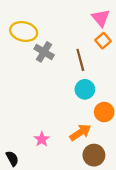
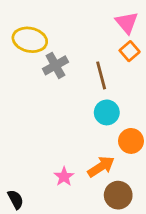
gray cross: (44, 52) -> (55, 65), turned 30
pink star: (42, 139) -> (64, 177), moved

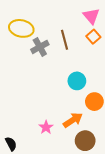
brown line: (101, 75) -> (65, 40), moved

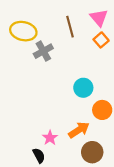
brown line: (65, 40) -> (70, 27), moved
black semicircle: (11, 144) -> (39, 156), moved

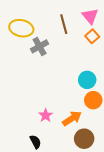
cyan circle: (83, 88) -> (87, 80), moved
pink star: (50, 138) -> (46, 115), moved

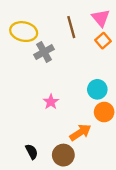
pink star: (46, 115) -> (51, 102), moved
brown circle: (84, 139) -> (63, 155), moved
black semicircle: (35, 142) -> (32, 152), moved

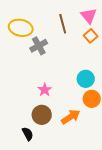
brown circle: (63, 155) -> (42, 115), moved

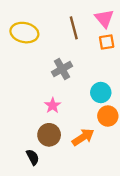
orange square: (91, 36) -> (107, 42), turned 32
gray cross: (39, 46) -> (62, 69), moved

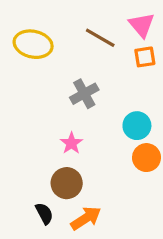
brown line: (74, 28) -> (100, 38), turned -45
orange arrow: (83, 137) -> (86, 218), moved

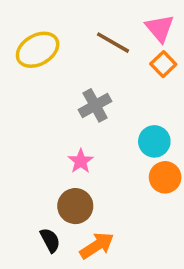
yellow ellipse: (33, 44) -> (38, 50), turned -42
orange square: (145, 57) -> (163, 64), turned -35

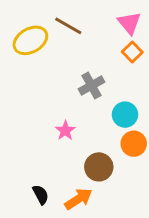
brown line: (113, 43) -> (68, 26), moved
gray cross: (95, 105) -> (92, 85), moved
brown circle: (75, 206) -> (99, 167), moved

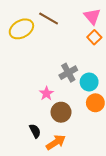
gray cross: (92, 85) -> (68, 73), moved
brown circle: (99, 167) -> (61, 112), moved
black semicircle: (41, 195) -> (35, 131), moved

